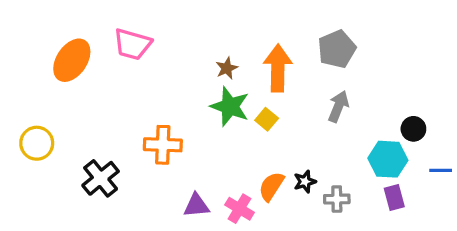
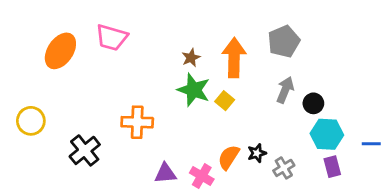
black circle: (413, 129) -> (313, 103), moved
gray cross: (337, 199) -> (284, 168), turned -30

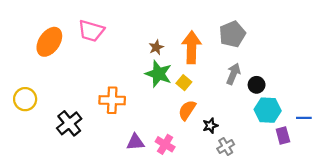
orange semicircle: (229, 157) -> (187, 110), moved
purple rectangle: (332, 167) -> (283, 136), moved
gray cross: (284, 168) -> (226, 147), moved

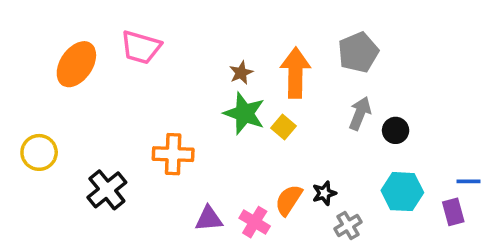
orange semicircle: (187, 110) -> (289, 200), moved
cyan hexagon: (268, 110) -> (402, 192), moved
purple rectangle: (283, 136) -> (453, 212), moved

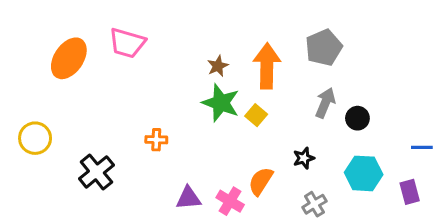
orange cross: (173, 154) -> (156, 140), size x0.6
blue line: (469, 181) -> (422, 147), moved
black star: (324, 193) -> (304, 158), moved

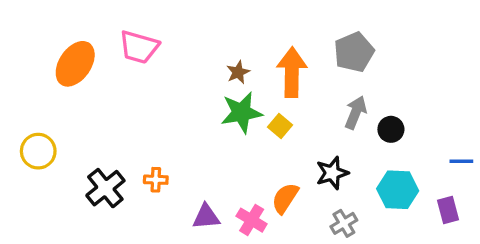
green star: (221, 103) -> (241, 113), turned -30
orange cross: (156, 140) -> (156, 180), moved
black star: (304, 158) -> (332, 173), size x1.4

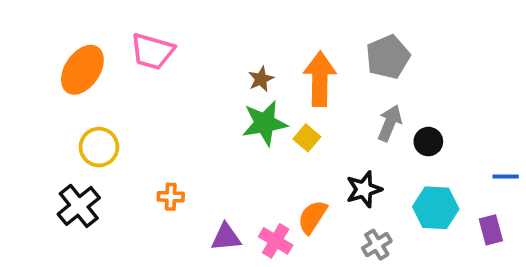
yellow circle: (38, 151) -> (99, 147), moved
black cross: (105, 188) -> (79, 206), moved

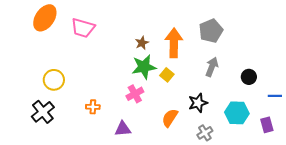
orange ellipse: (82, 70) -> (45, 18), moved
black circle: (428, 142) -> (249, 77), moved
pink cross: (276, 241) -> (135, 94), moved, turned 30

